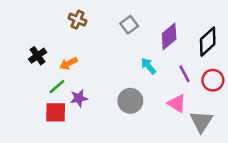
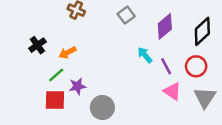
purple line: (185, 74) -> (166, 66), moved
red circle: (213, 80) -> (196, 66), moved
gray circle: (130, 101) -> (102, 107), moved
gray triangle: (201, 121) -> (205, 98), moved

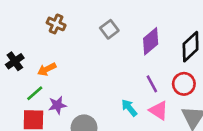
cyan arrow: (145, 55) -> (129, 108), moved

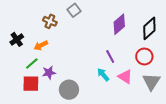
brown cross: (56, 24) -> (50, 21), moved
gray square: (109, 29) -> (74, 10), moved
purple line: (152, 84) -> (110, 57), moved

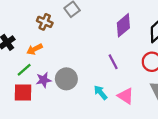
cyan arrow: (103, 75) -> (101, 93), moved
pink triangle: (125, 77) -> (126, 96), moved
gray circle: (69, 90) -> (66, 79), moved

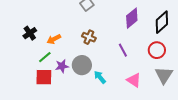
brown cross: (45, 22) -> (89, 37), moved
cyan arrow: (101, 93) -> (100, 77), moved

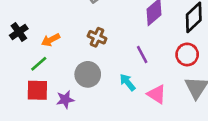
purple star: (62, 66) -> (65, 100), moved
cyan arrow: (100, 77) -> (127, 82), moved

